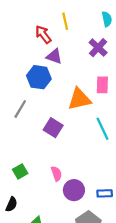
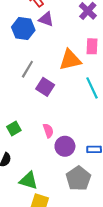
blue hexagon: (39, 77) -> (23, 29), moved
gray line: (20, 109) -> (27, 69), moved

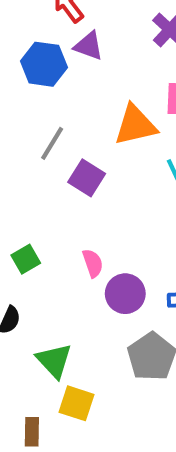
green triangle: (28, 181) -> (54, 361), turned 30

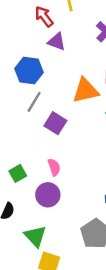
blue hexagon: (44, 64) -> (29, 70), moved
pink semicircle: (93, 263) -> (54, 167), moved
purple circle: (125, 294) -> (48, 195), moved

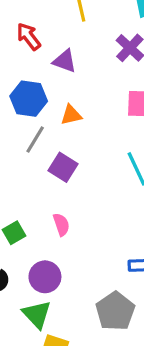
red arrow: (44, 17) -> (29, 36), moved
orange triangle: (86, 91) -> (71, 115), moved, size x0.6
purple circle: (48, 195) -> (45, 277), moved

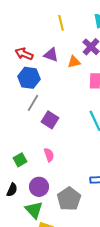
red arrow: (29, 36) -> (24, 54), moved, turned -30
orange triangle: (71, 115) -> (74, 62), moved
gray pentagon: (115, 311) -> (69, 199), moved

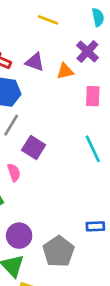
yellow line: (61, 23) -> (48, 20), turned -56
pink semicircle: (49, 155) -> (14, 172), moved

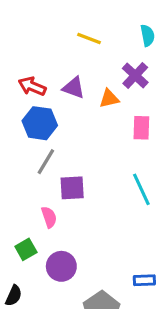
purple square: (34, 147) -> (72, 188), turned -35
purple circle: (19, 236) -> (61, 266), moved

